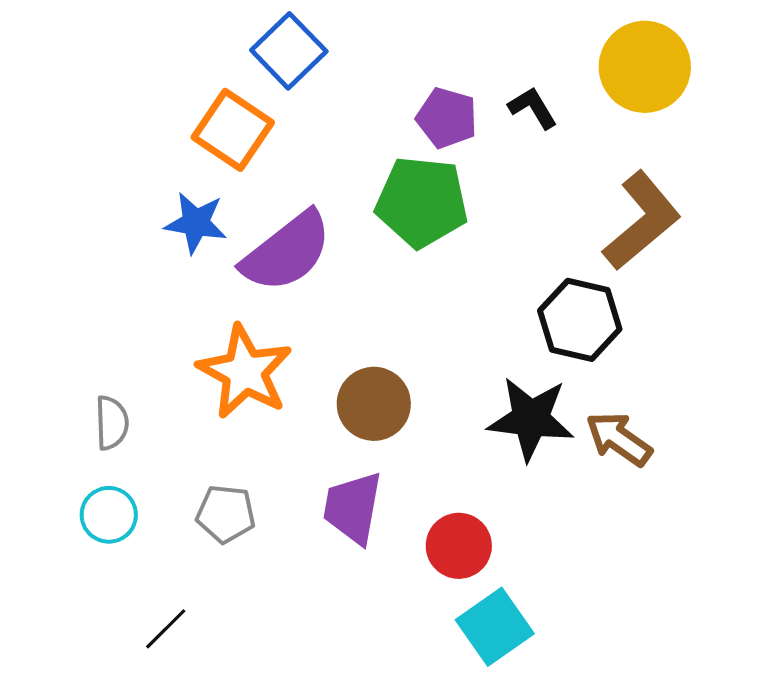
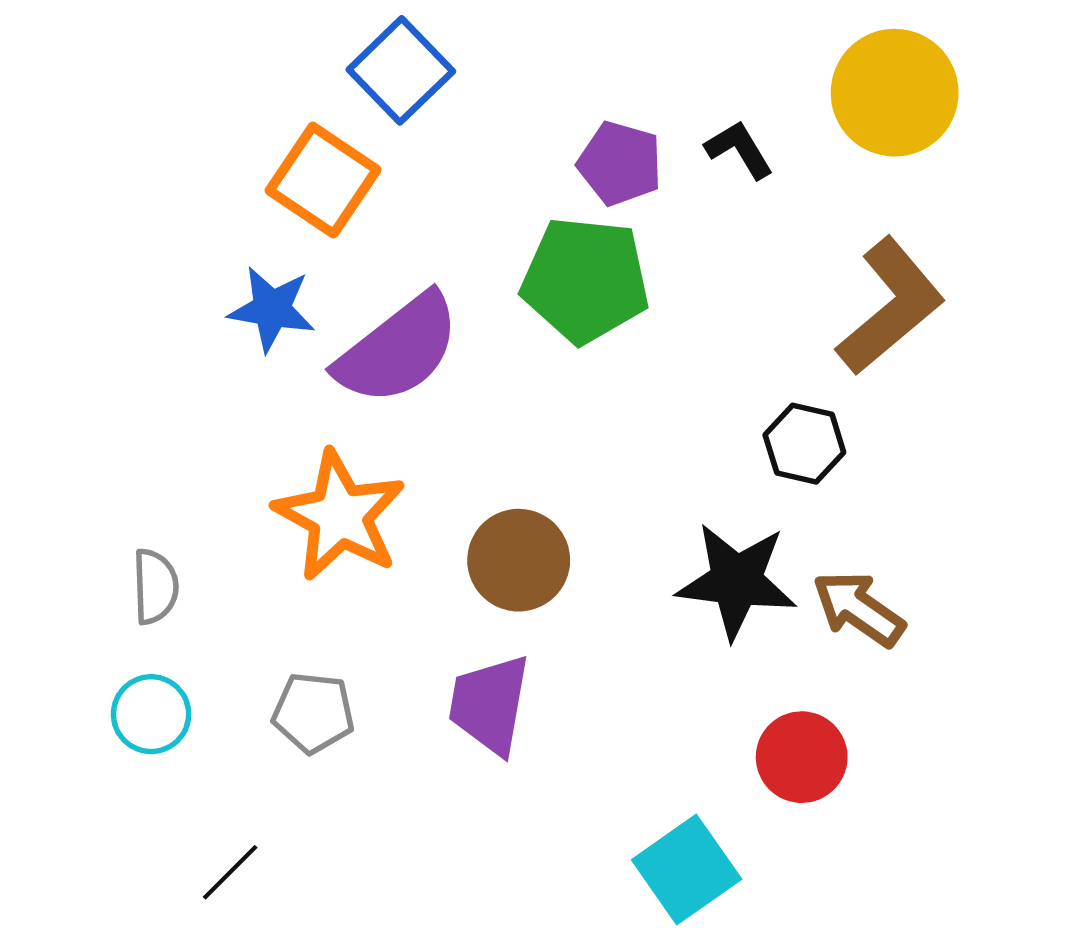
black hexagon: (580, 320) -> (804, 444), size x0.7
red circle: (459, 546) -> (802, 757), moved

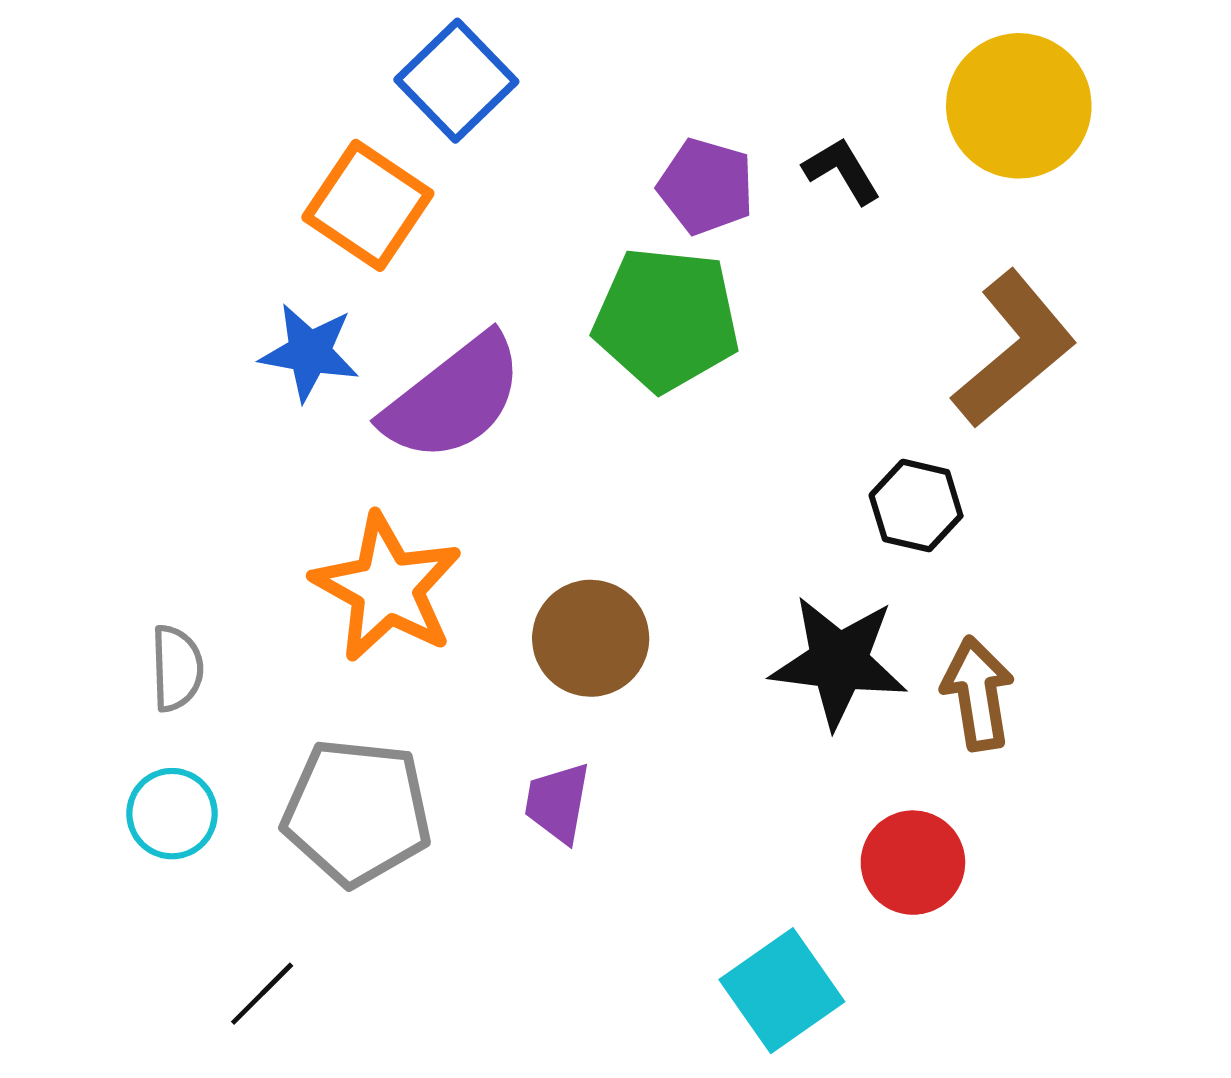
brown arrow: (859, 609) -> (978, 694), turned 46
purple trapezoid: (490, 704) -> (557, 803), size x0.7
gray pentagon: (313, 713) -> (357, 812), size x1.6

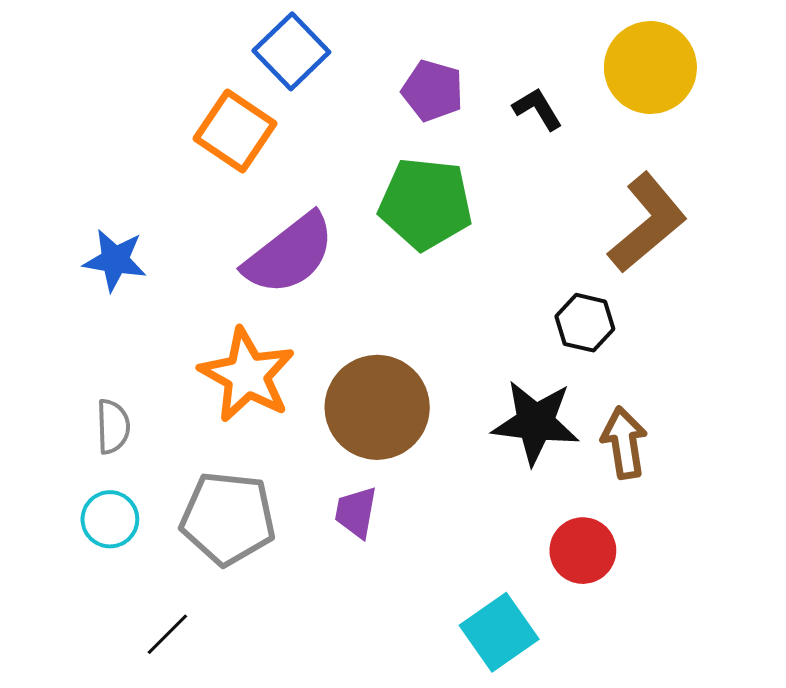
purple pentagon: (706, 186) -> (433, 91), moved
blue star: (309, 352) -> (115, 260), moved
brown circle: (591, 638) -> (377, 407), size x1.4

